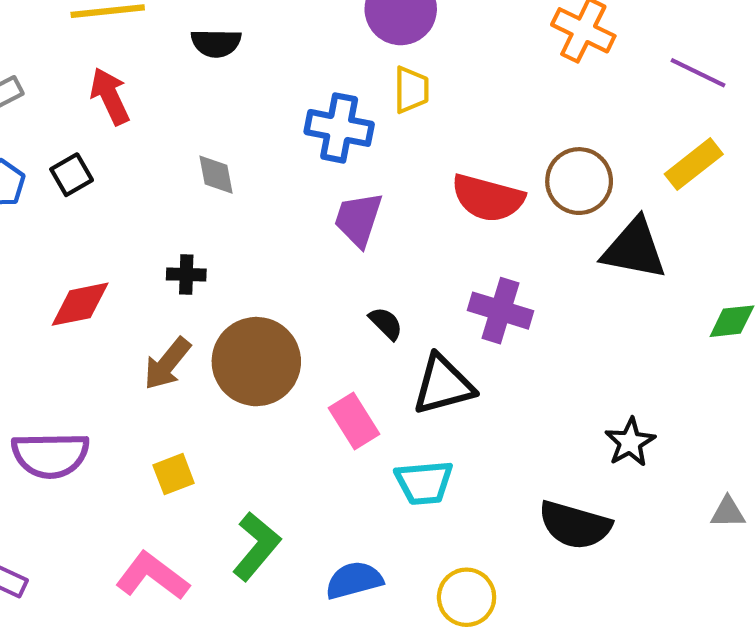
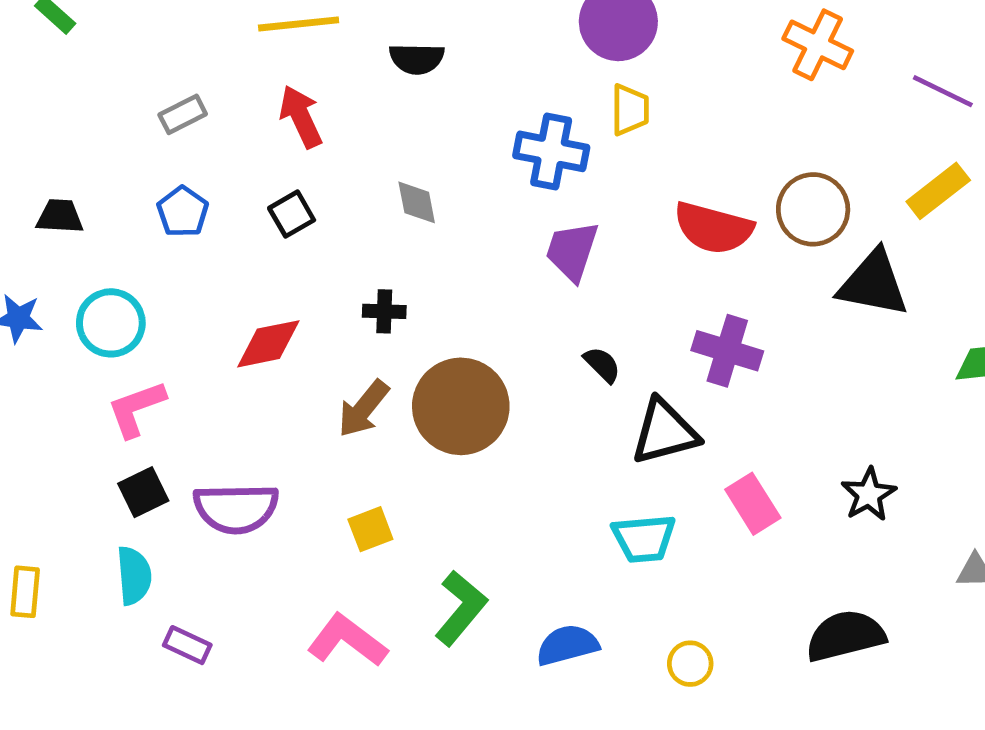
black square: (72, 175) -> (292, 214), moved
pink rectangle: (354, 421) -> (753, 504), moved
black semicircle: (575, 525) -> (845, 636), moved, turned 150
yellow circle: (467, 597) -> (690, 664), size x0.7

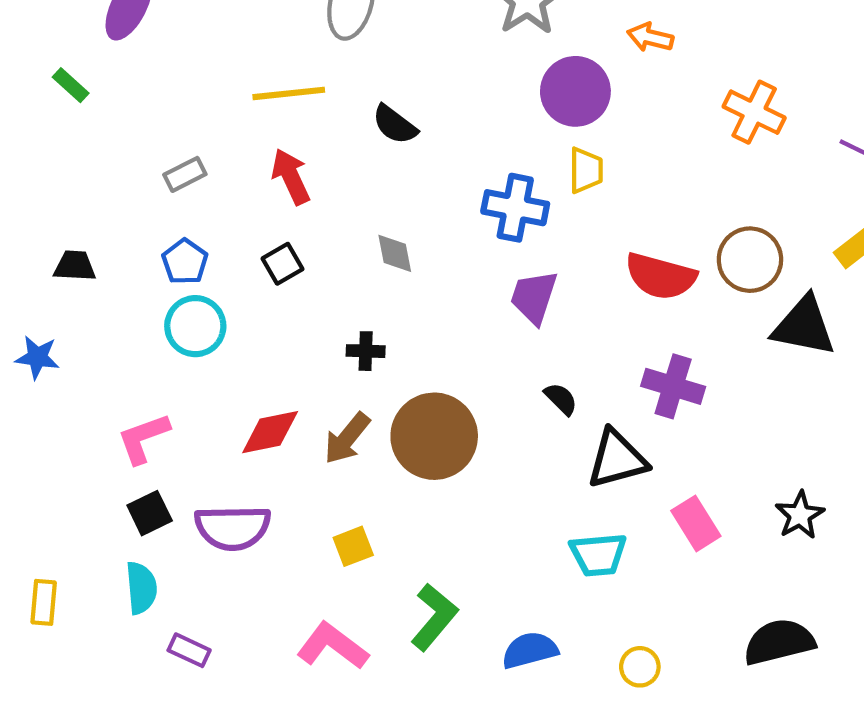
black semicircle: (417, 59) -> (395, 125), turned 36
cyan circle: (111, 323) -> (195, 326), moved
red diamond: (268, 344) -> (270, 432), moved

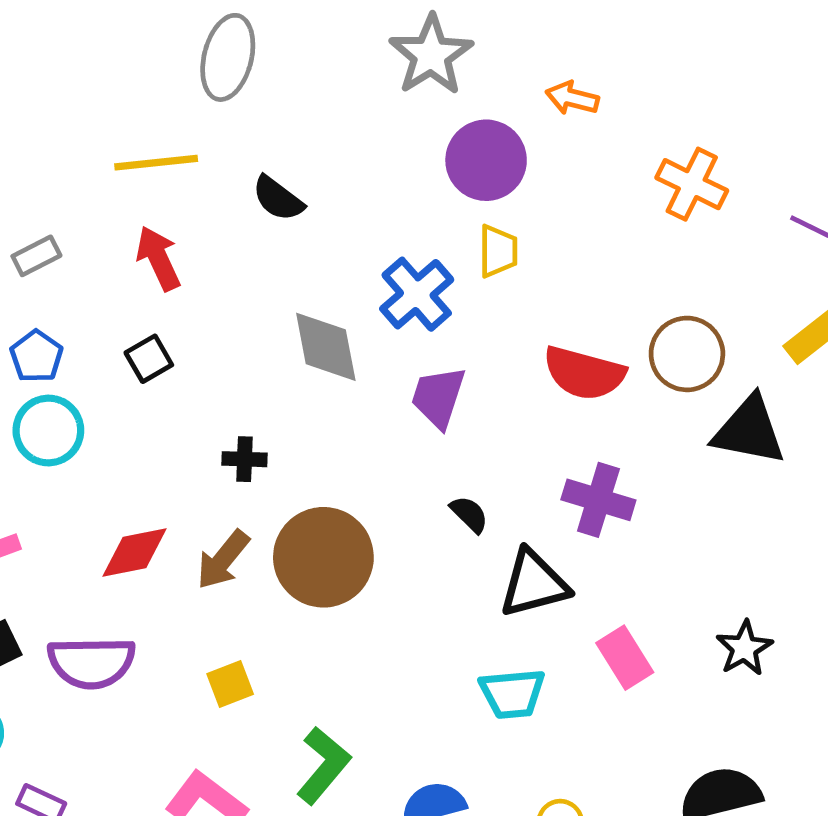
blue cross: (515, 208) -> (417, 294), turned 38
gray diamond: (395, 253) -> (326, 347), moved, size x1.6

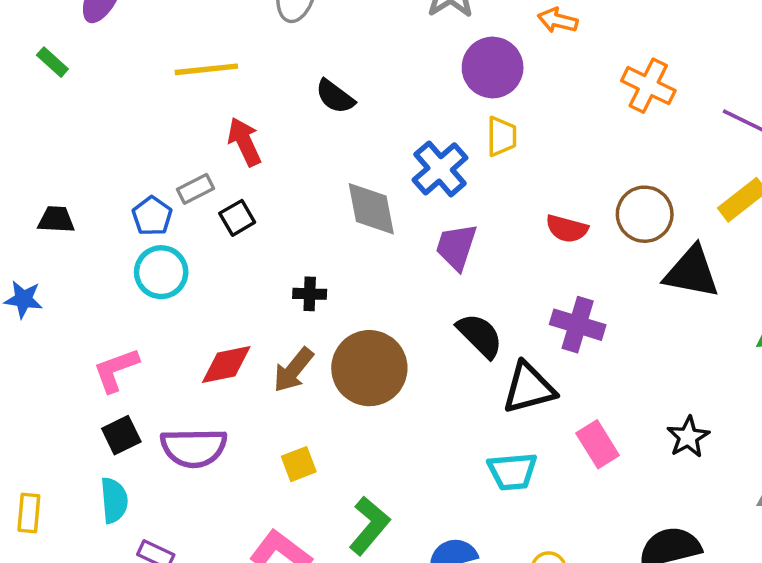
yellow line: (156, 163) -> (206, 69), moved
gray rectangle: (36, 256) -> (196, 189), moved
red semicircle: (584, 373) -> (567, 229), size x0.7
black semicircle: (469, 514) -> (480, 336), size x1.6

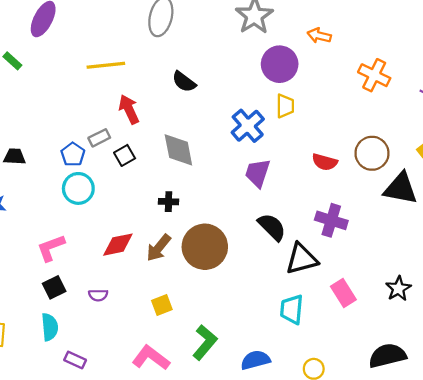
gray diamond: (371, 209) -> (178, 150), moved
purple semicircle: (194, 448) -> (98, 295), size x0.5
cyan trapezoid: (512, 471) -> (292, 309), turned 100

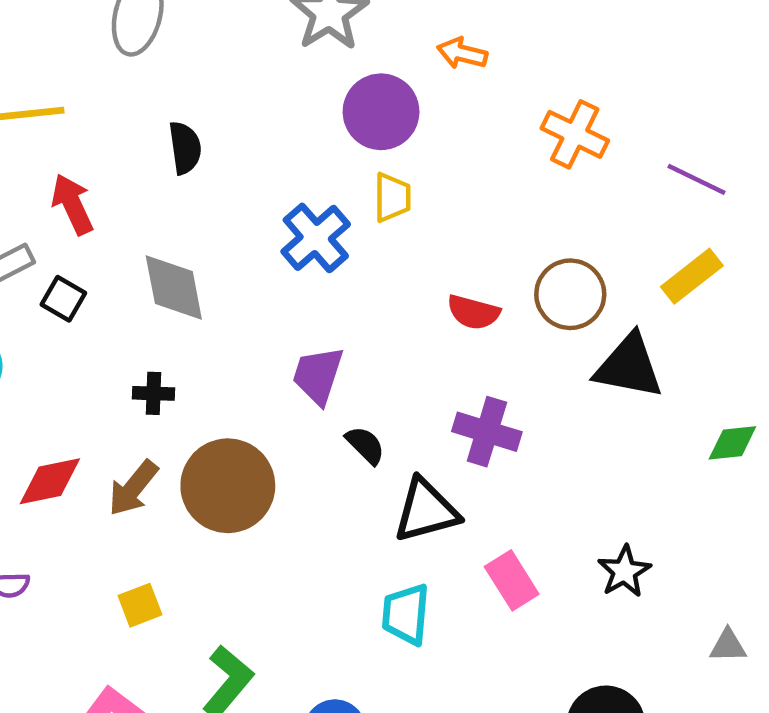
black semicircle: (184, 82) -> (185, 148), turned -135
black square: (125, 155) -> (63, 299), turned -30
purple trapezoid: (258, 173) -> (318, 375), moved
black semicircle: (272, 227) -> (365, 445), size x0.7

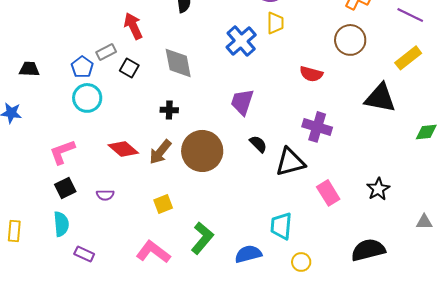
brown circle: (570, 294) -> (350, 40), moved
black semicircle: (365, 445) -> (258, 144), moved
red diamond: (50, 481) -> (123, 149), turned 52
cyan trapezoid: (406, 614) -> (281, 226), moved

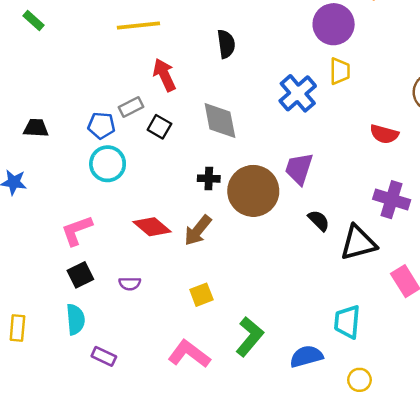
blue pentagon: (82, 67) -> (101, 125), turned -30
brown circle: (202, 151) -> (253, 191), moved
yellow circle: (301, 262) -> (359, 380), moved

